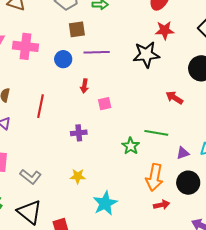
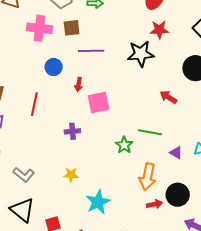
pink cross: (26, 46) -> (39, 28), moved
blue circle: (63, 59) -> (54, 67), moved
pink square: (105, 104) -> (99, 102), size x1.6
purple triangle: (183, 153) -> (176, 153), turned 48
black circle: (188, 183) -> (178, 195), moved

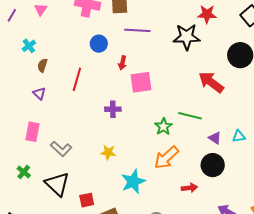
red arrow: (168, 97) -> (211, 82), size x1.5
orange arrow: (148, 177) -> (166, 158), moved, turned 32
black circle: (178, 195) -> (213, 165), moved

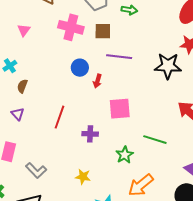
red arrow: (122, 63) -> (97, 81), moved
red line: (77, 79) -> (60, 117), moved
green line: (190, 116) -> (155, 140), moved
green star: (163, 127) -> (125, 155), moved

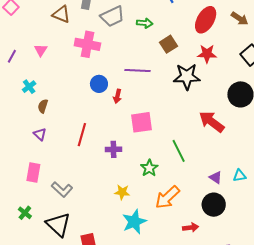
brown square: (103, 31) -> (169, 44), moved, turned -30
green line: (155, 140) -> (179, 151), turned 50
yellow star: (83, 177) -> (122, 192), moved

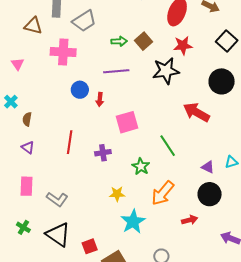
green arrow: (145, 23) -> (119, 41), moved

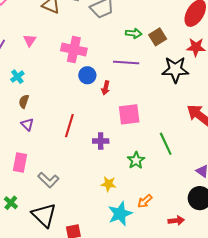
pink cross: (63, 52) -> (74, 50), moved
brown semicircle: (27, 119) -> (24, 101), moved
orange arrow: (163, 193) -> (145, 201), moved, size x0.6

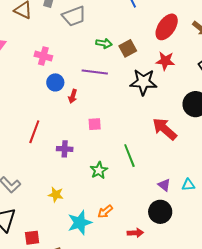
pink cross: (74, 50) -> (43, 56), size x0.7
pink square: (129, 114) -> (95, 124), size x0.6
yellow star: (108, 184) -> (56, 195), moved

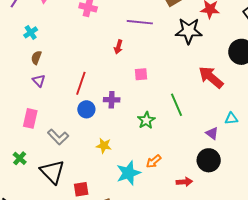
blue circle: (55, 82) -> (86, 109), moved
cyan triangle: (188, 185) -> (231, 119), moved

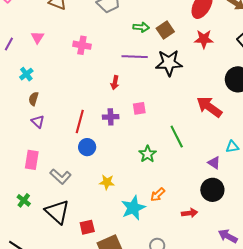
black star: (189, 31) -> (169, 63), moved
purple cross: (112, 100) -> (111, 117), moved

